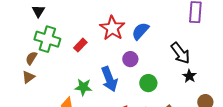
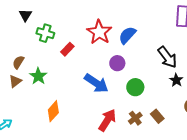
green cross: (47, 39) -> (45, 33), moved, size x0.7
blue arrow: (109, 79) -> (96, 83), turned -35
green star: (83, 87) -> (38, 76), moved, turned 30

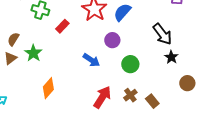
blue arrow: (96, 83) -> (91, 60), size x0.7
brown rectangle: (157, 116) -> (152, 101), moved

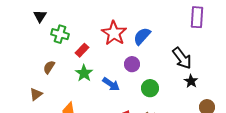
brown semicircle: (13, 39) -> (49, 67), moved
green star: (33, 53) -> (84, 73), moved
brown triangle: (10, 58) -> (36, 94), moved

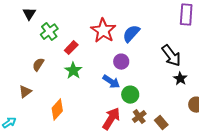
green cross: (60, 34) -> (49, 32), turned 36
blue arrow: (111, 84) -> (111, 82), moved
green circle: (150, 88) -> (130, 95), moved

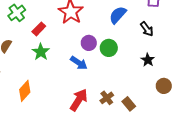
blue semicircle: (131, 34) -> (118, 15), moved
black arrow: (171, 56) -> (147, 29), moved, size x0.7
green circle: (130, 95) -> (109, 48), moved

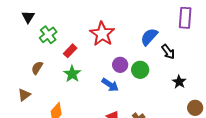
black arrow: (147, 29) -> (168, 52), moved

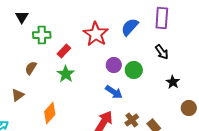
purple rectangle: (185, 18) -> (162, 18), moved
green cross: (48, 35) -> (42, 35), turned 36
blue semicircle: (149, 37) -> (130, 27), moved
blue arrow: (110, 85) -> (114, 92), moved

